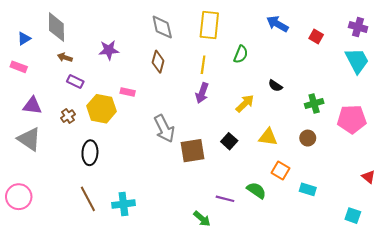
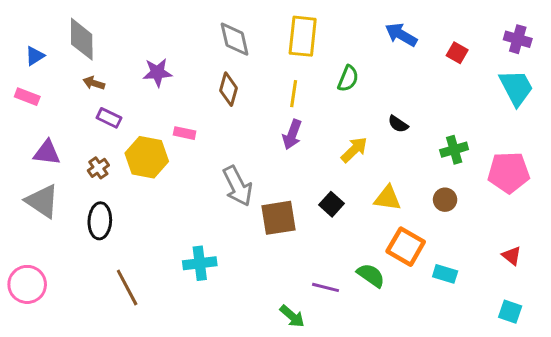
black ellipse: (90, 153) -> (100, 221), moved
orange square: (281, 171) -> (406, 247), size x1.4
red triangle: (368, 177) -> (512, 256), moved
cyan cross: (123, 204) -> (200, 263), moved

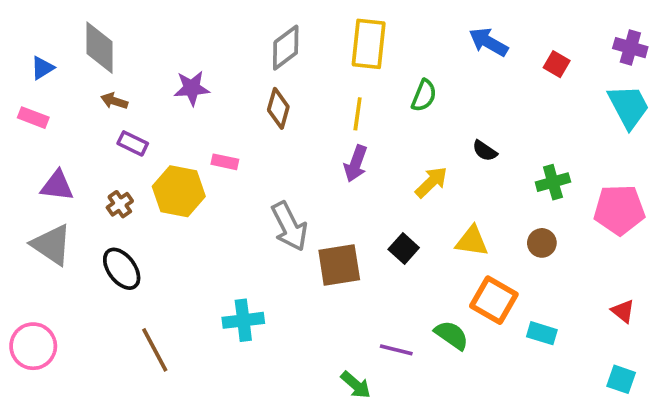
gray diamond: (235, 39) -> (286, 48), turned 66
black ellipse: (100, 221) -> (122, 269), turned -40

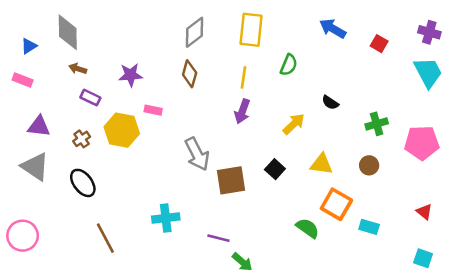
purple star: (192, 88) -> (131, 75), moved
purple line: (396, 350) -> (218, 238), moved

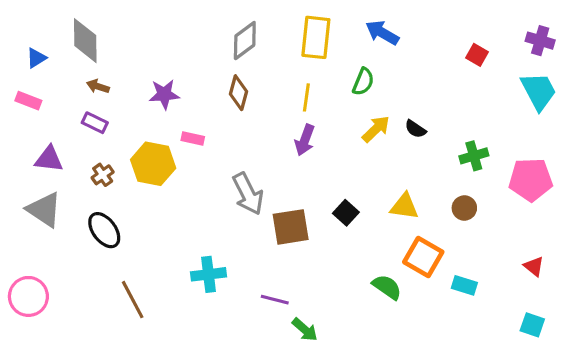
blue arrow: (333, 28) -> (382, 33), moved
purple rectangle: (90, 98) -> (95, 123), moved
yellow arrow: (294, 124) -> (376, 129), moved

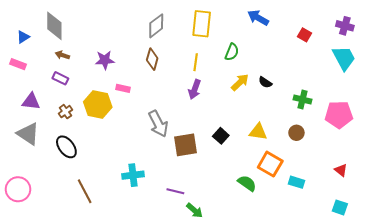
blue arrow: (382, 33) -> (258, 18), moved
green cross: (474, 156) -> (303, 99), turned 30

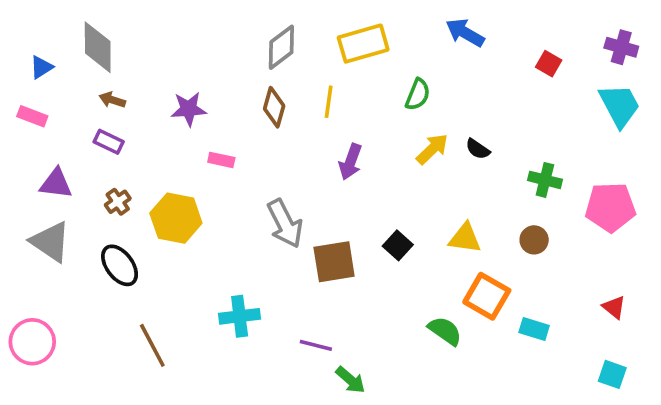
yellow rectangle: (202, 24) -> (363, 44), turned 68
yellow line: (196, 62) -> (329, 102), moved
yellow hexagon: (98, 105) -> (176, 218), moved

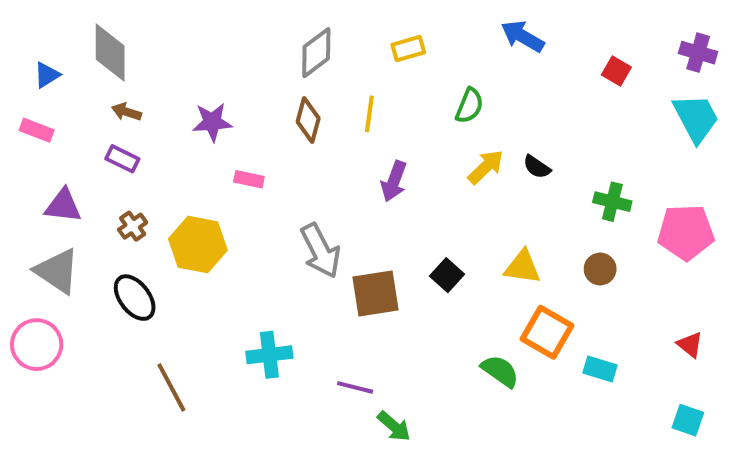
yellow rectangle: (363, 44) -> (408, 49), size x0.6
pink circle: (32, 342) -> (37, 345), moved

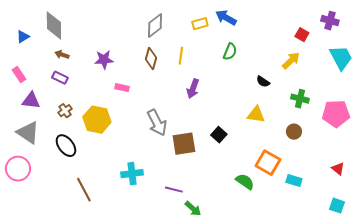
blue arrow: (523, 36) -> (226, 18), moved
purple cross: (698, 53) -> (330, 21), moved
pink rectangle: (37, 130) -> (19, 75), moved, turned 35
yellow arrow: (486, 167) -> (291, 61), moved
yellow triangle: (523, 267) -> (256, 115), moved

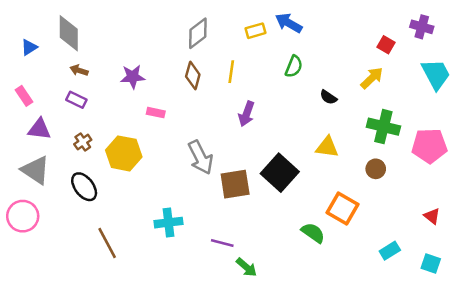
black semicircle: (263, 82) -> (328, 97), moved
green cross: (300, 99) -> (383, 127), size x1.4
black square: (219, 135) -> (280, 173), size x1.8
cyan rectangle: (294, 181) -> (390, 251), moved, turned -49

